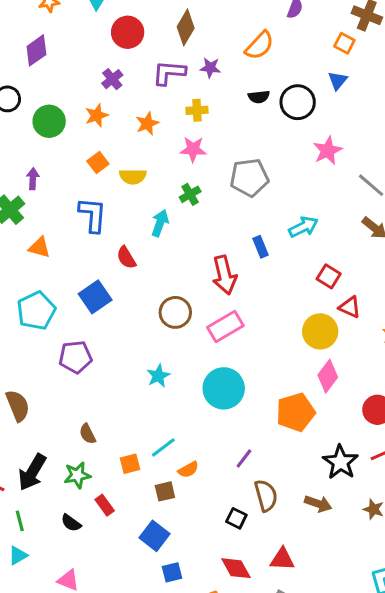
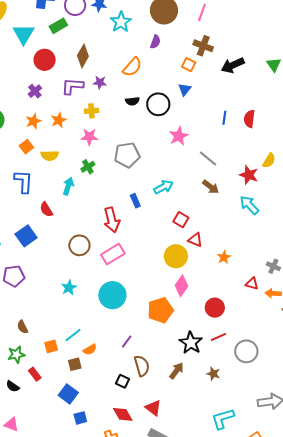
orange star: (97, 115) -> (33, 121), moved
brown arrow: (318, 504) -> (176, 371), turned -72
red triangle: (282, 559) -> (153, 408), turned 36

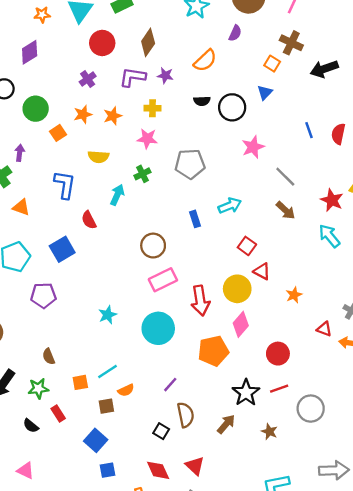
blue line: (224, 118) -> (309, 130), turned -32
orange square: (26, 147) -> (58, 133), moved
red arrow: (112, 220) -> (200, 301), moved
brown circle: (79, 245) -> (153, 246), moved

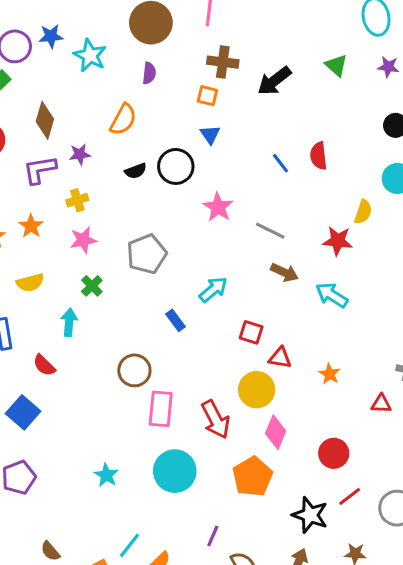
cyan arrow: (329, 236) -> (332, 295), moved
pink rectangle: (163, 280) -> (161, 409), turned -40

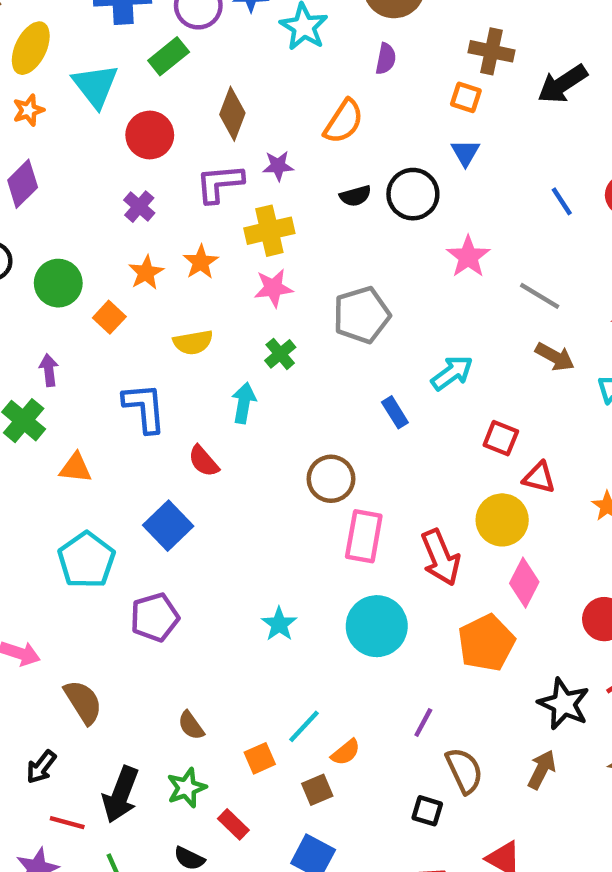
yellow cross: (77, 200) -> (269, 231), size x1.5

